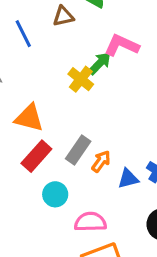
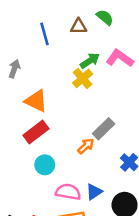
green arrow: (100, 63) -> (90, 61), moved
gray rectangle: (78, 150) -> (104, 129), moved
blue triangle: (128, 179) -> (94, 192), moved, turned -30

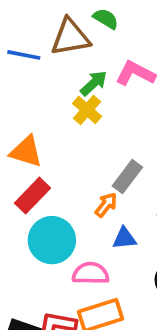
brown triangle: (79, 26) -> (70, 37), size x1.6
blue line: (44, 34) -> (24, 55), turned -55
cyan circle: (45, 165) -> (52, 240), size x1.6
blue triangle: (94, 192) -> (124, 238), moved, turned 36

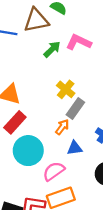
yellow cross: (87, 110) -> (66, 89), moved
pink semicircle: (91, 273) -> (54, 171), turned -35

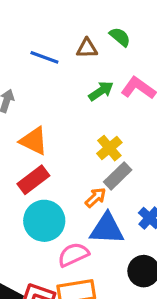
brown triangle: (36, 20) -> (87, 48), size x0.6
blue triangle: (75, 148) -> (107, 229), size x1.6

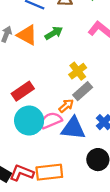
green arrow: (101, 91) -> (54, 33), moved
orange triangle: (34, 141) -> (27, 35), moved
pink semicircle: (73, 255) -> (51, 120), moved

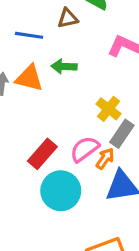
green arrow: (54, 33) -> (64, 66), turned -132
pink semicircle: (51, 120) -> (85, 149), moved

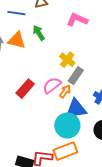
green arrow: (64, 66) -> (39, 33), turned 56
cyan circle: (61, 191) -> (67, 125), moved

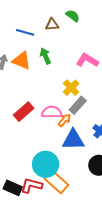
pink L-shape: (77, 20) -> (87, 60), moved
pink semicircle: (52, 85) -> (52, 112), turned 30
cyan circle: (67, 125) -> (46, 164), moved
orange rectangle: (65, 151) -> (56, 182), turned 55

